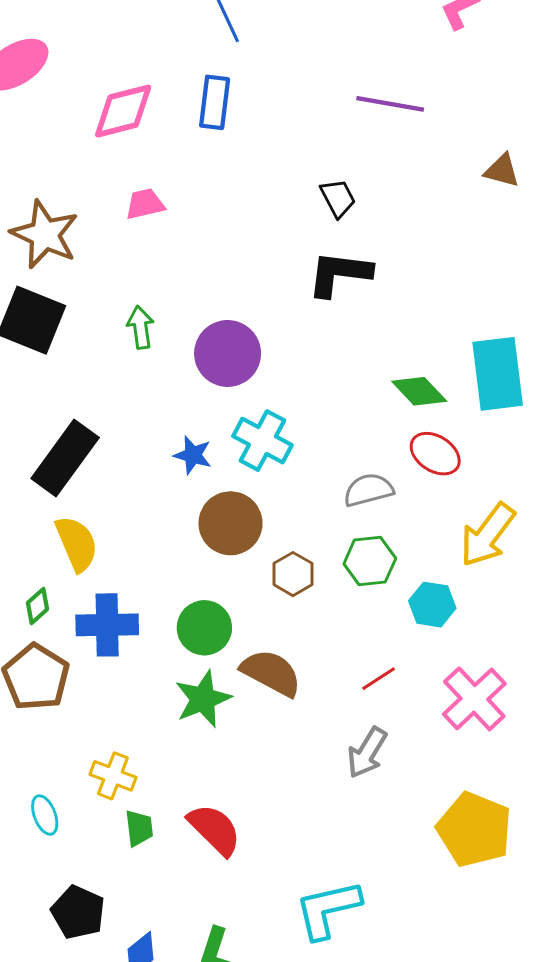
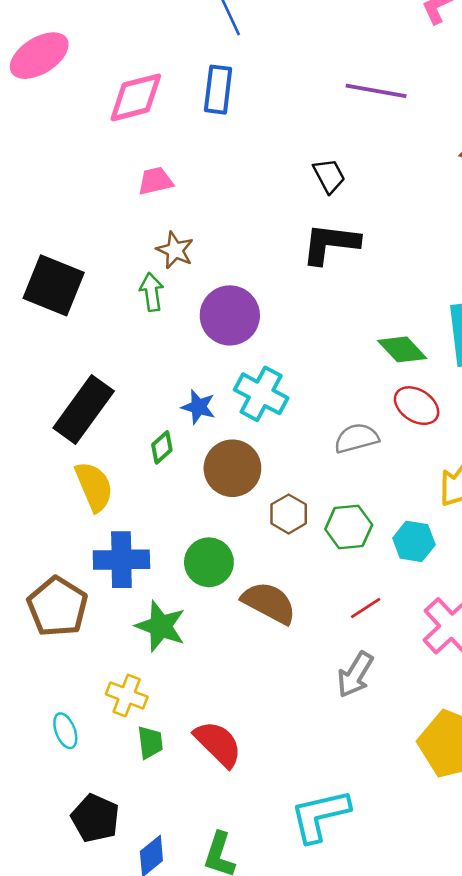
brown star: (45, 234) -> (175, 250), moved, size x0.6
green hexagon: (370, 561) -> (349, 527), moved
green diamond: (37, 606) -> (162, 447), moved
green star: (203, 699) -> (161, 626), moved, turned -30

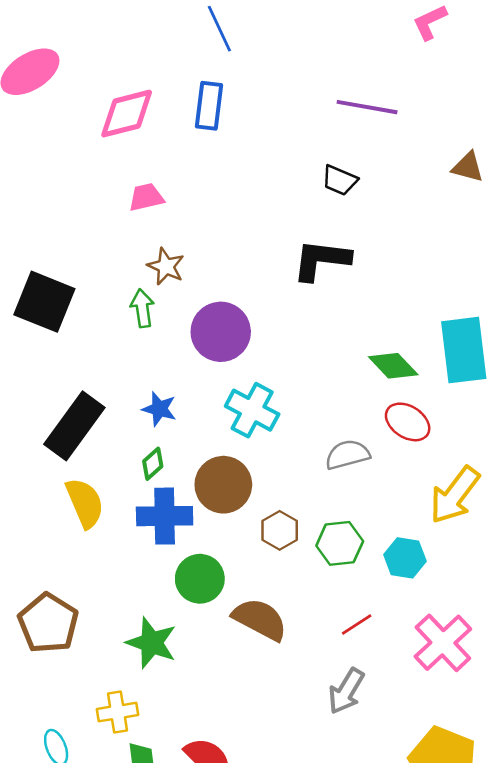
black trapezoid: (329, 176) -> (340, 180), moved, turned 141
blue star: (198, 407) -> (159, 409), moved
blue cross: (121, 560) -> (165, 516), moved
yellow cross: (127, 695) -> (118, 712), turned -30

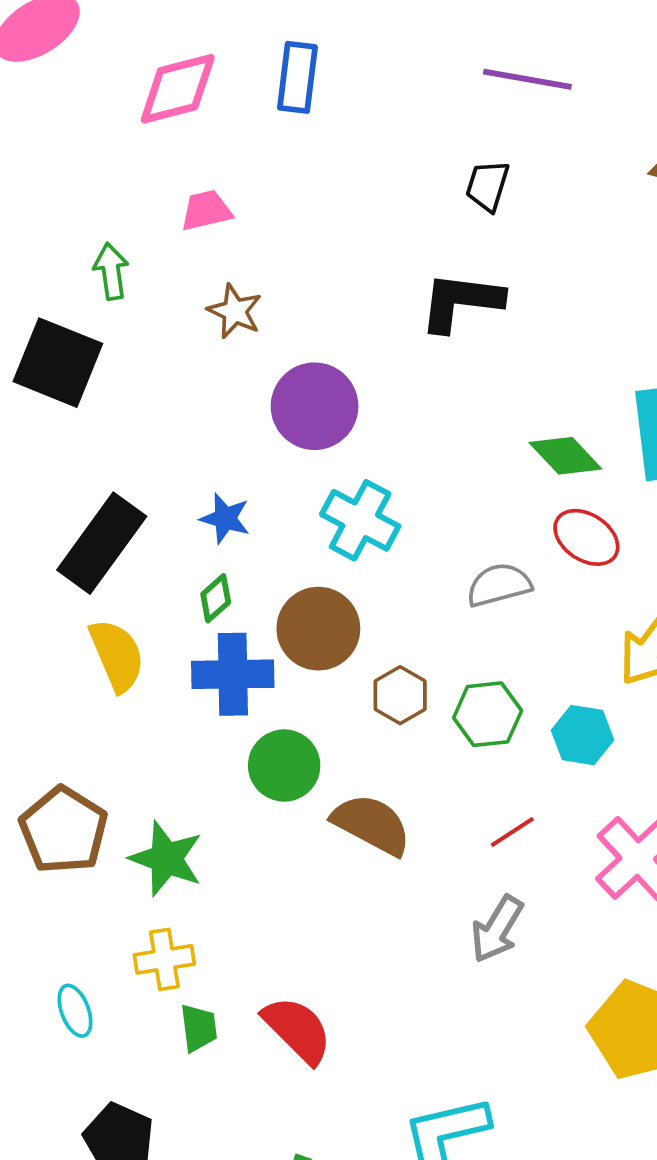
black trapezoid: (340, 180) -> (488, 186), turned 84
green arrow: (142, 308) -> (111, 271), moved
green star: (151, 643) -> (166, 859), moved

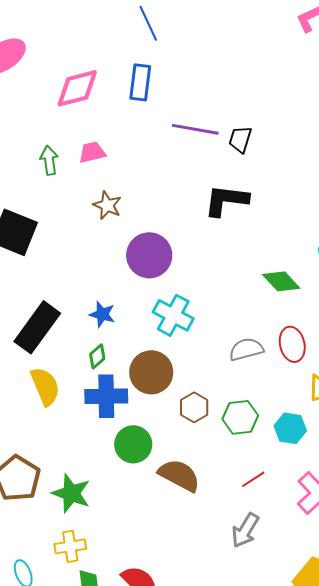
purple line: (527, 79) -> (195, 129), moved
green arrow: (111, 271) -> (49, 160), moved
red ellipse: (586, 537) -> (292, 344), moved, turned 44

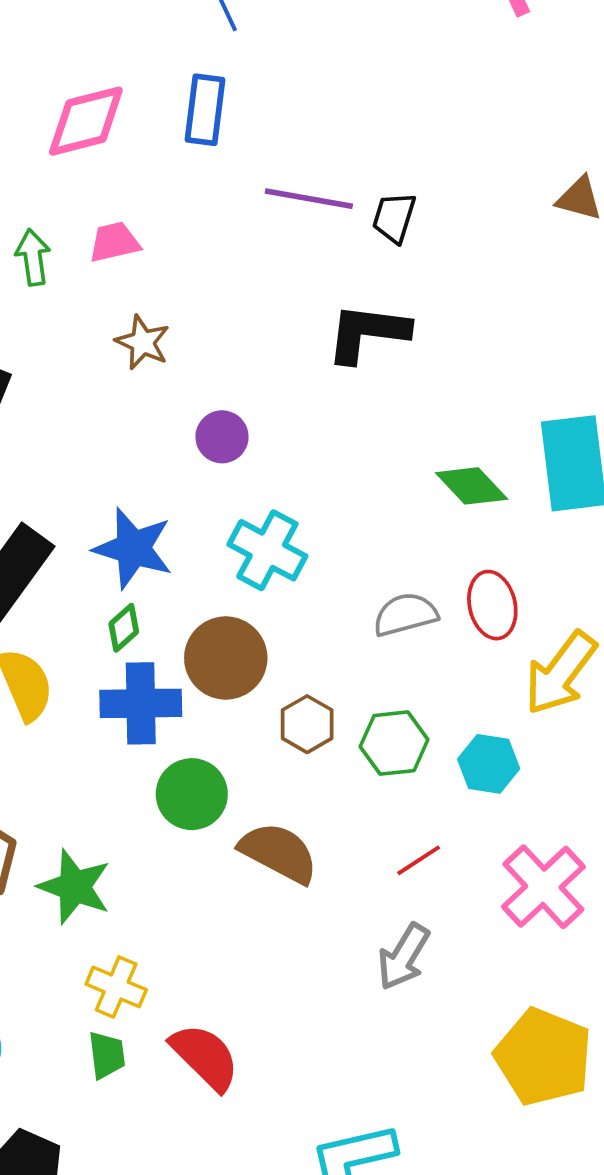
purple circle: (149, 255) -> (222, 437), size x0.6
blue star: (102, 314) -> (133, 548), size x1.6
yellow cross: (70, 546) -> (116, 987), moved, turned 32

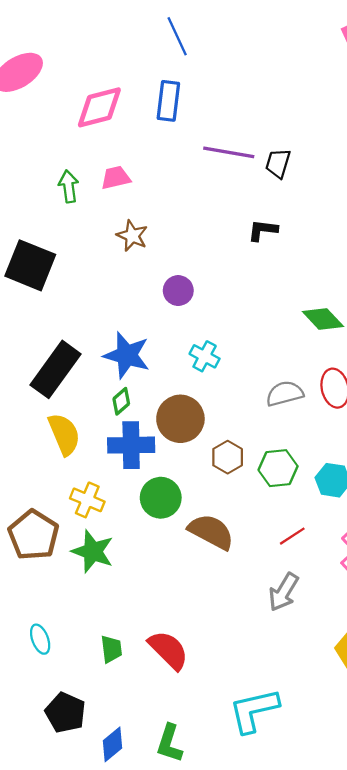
black L-shape: (368, 333) -> (263, 230), size x0.6
cyan cross: (267, 550) -> (205, 356), size x0.7
yellow cross: (116, 987) -> (87, 500), moved

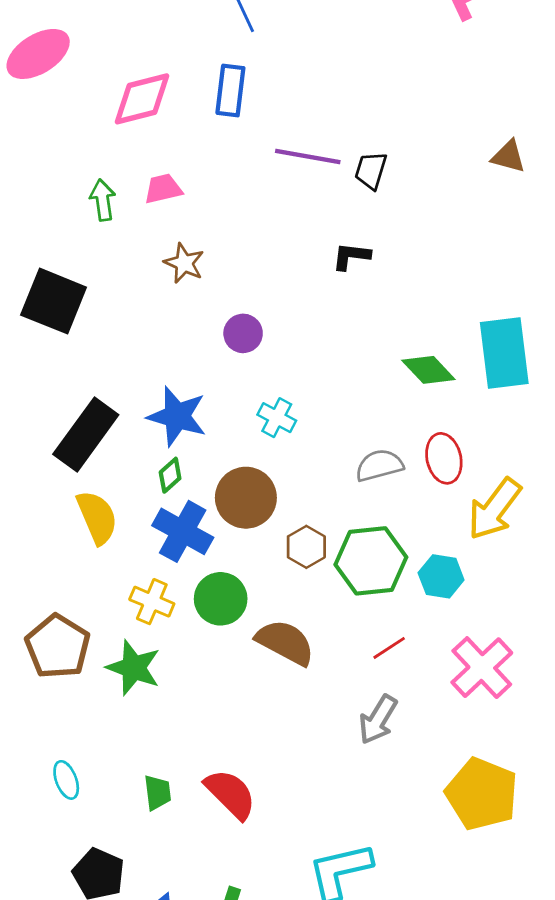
blue cross: (131, 445) -> (183, 531), turned 30
green hexagon: (278, 468) -> (371, 561), size x1.4
yellow cross: (87, 500) -> (152, 602), moved

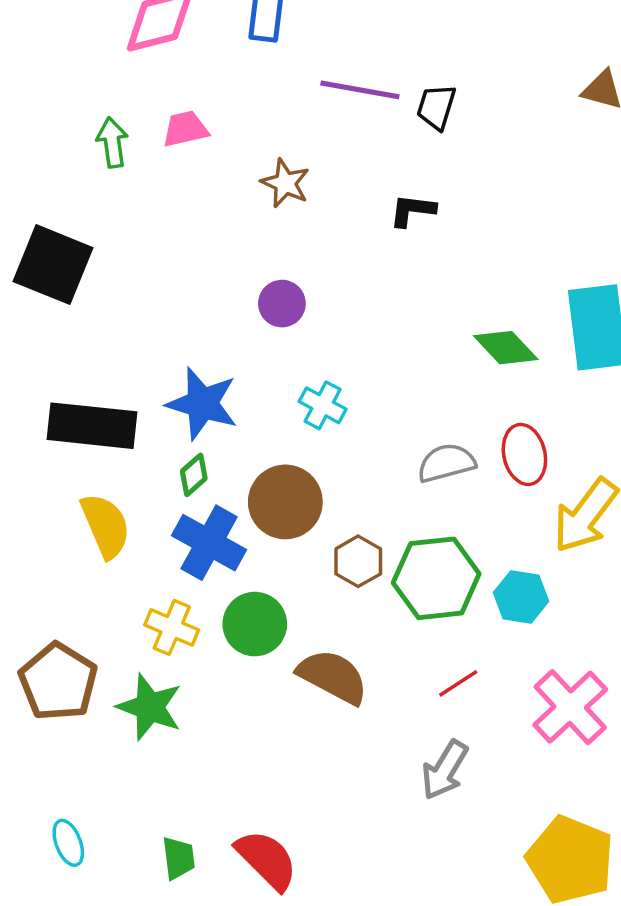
brown star: (184, 263) -> (285, 183), moved
black rectangle: (86, 434) -> (92, 426), turned 60

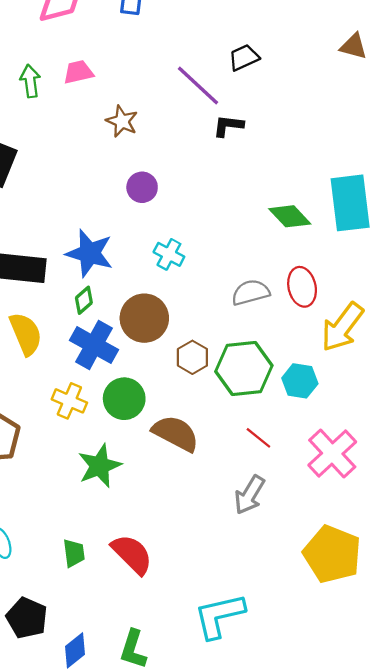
purple line: (360, 90) -> (198, 85), moved, turned 33
black trapezoid: (436, 107) -> (244, 58), turned 48
brown star: (285, 183) -> (122, 121), moved
red line: (458, 683) -> (258, 438), turned 72
green star: (150, 707) -> (100, 466), moved, turned 30

